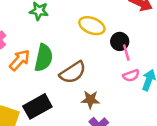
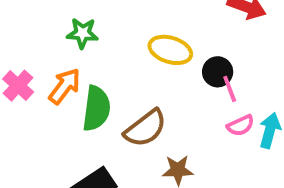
orange arrow: (20, 60) -> (65, 86), moved

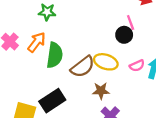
yellow ellipse: (170, 50) -> (106, 62), moved
pink line: (230, 89) -> (131, 22), moved

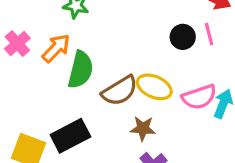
pink line: (131, 22) -> (209, 34), moved
black circle: (124, 35) -> (183, 37), moved
pink semicircle: (137, 66) -> (199, 97), size x1.5

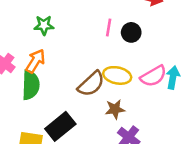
pink line: (209, 34) -> (109, 27), moved, turned 36
green semicircle: (81, 70) -> (31, 85), moved

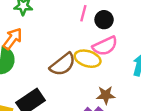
pink semicircle: (153, 76) -> (105, 46), moved
brown star: (115, 109) -> (106, 95), moved

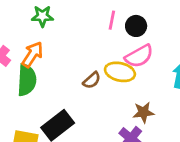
brown semicircle: (63, 64) -> (92, 80), size x0.6

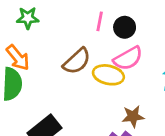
orange arrow: (32, 54) -> (18, 58), turned 108
brown semicircle: (92, 80) -> (77, 61), moved, size x1.5

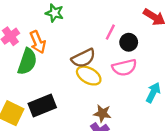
yellow ellipse: (108, 75) -> (89, 76), moved
brown star: (133, 116) -> (102, 113), moved

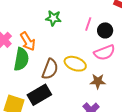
green star: (55, 13) -> (53, 18), moved
brown semicircle: (83, 58) -> (50, 69), moved, turned -35
brown star: (102, 113) -> (98, 81), moved

